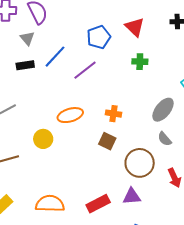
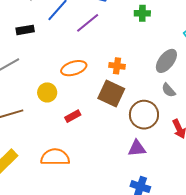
black rectangle: (25, 65) -> (25, 30), moved
brown square: (107, 141) -> (111, 94), size x1.5
red rectangle: (98, 204) -> (73, 116), moved, size x0.7

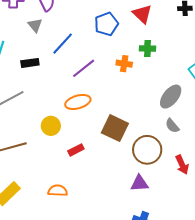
purple line: (88, 23) -> (84, 68), moved
orange cross: (117, 66) -> (124, 64), moved
orange semicircle: (55, 157) -> (58, 191), size x0.7

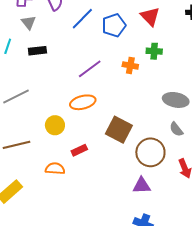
gray triangle: (35, 25) -> (29, 23), moved
blue line: (63, 44) -> (82, 19), moved
black rectangle: (30, 63) -> (37, 51), moved
gray ellipse: (171, 97) -> (176, 100), turned 60
orange semicircle: (58, 191) -> (55, 169), moved

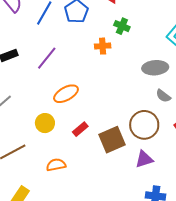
green cross: (154, 51) -> (122, 26), turned 35
purple line: (90, 69) -> (47, 58), moved
brown square: (119, 130) -> (112, 140), moved, turned -36
red rectangle: (79, 150) -> (80, 129), moved

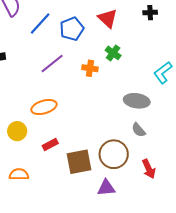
purple line: (47, 58) -> (52, 63), moved

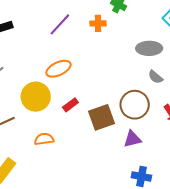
yellow circle: (17, 131) -> (36, 97), size x1.5

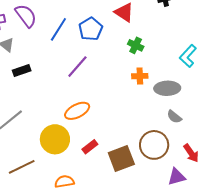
orange cross: (98, 23) -> (140, 76), moved
purple triangle: (132, 139) -> (177, 177), moved

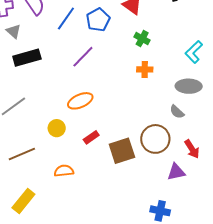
black rectangle: (22, 70) -> (27, 58), size x1.5
gray ellipse: (167, 88) -> (189, 86), moved
yellow circle: (55, 139) -> (57, 128), size x0.6

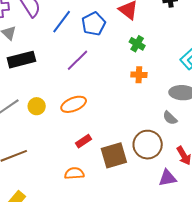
yellow circle: (57, 128) -> (37, 106), moved
orange semicircle: (64, 171) -> (74, 173), moved

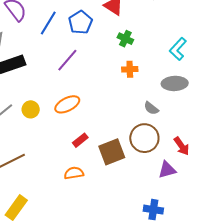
gray semicircle: (170, 118) -> (151, 108), moved

